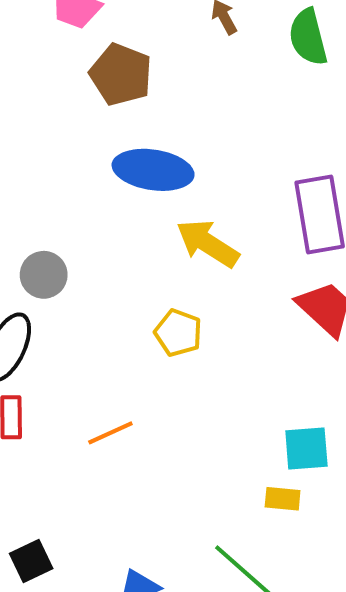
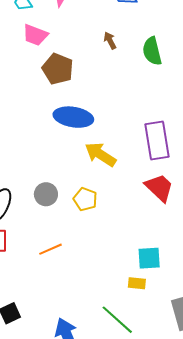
gray circle: (44, 275) -> (46, 194), moved

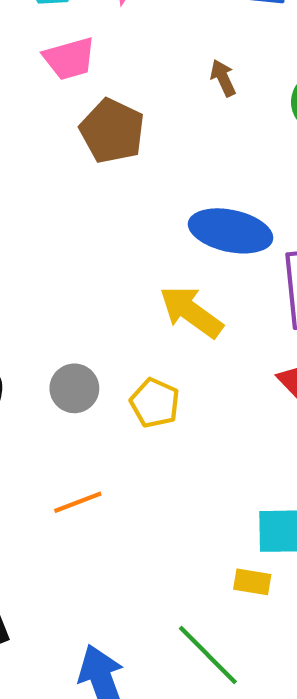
pink trapezoid: (35, 35) -> (69, 59), turned -40
blue ellipse: (73, 117) -> (231, 231), moved

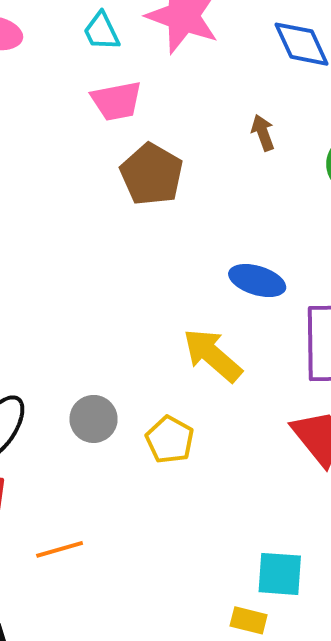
blue ellipse: (231, 231) -> (257, 281), size x0.7
orange line: (78, 502) -> (60, 549), moved

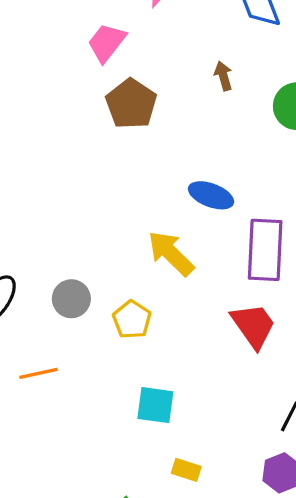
pink trapezoid: (116, 101) -> (107, 43), turned 135
orange line: (60, 549) -> (39, 373), moved
cyan square: (280, 574) -> (155, 405), moved

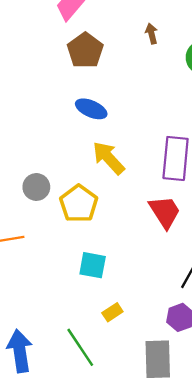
blue ellipse: (211, 195) -> (91, 109), moved
yellow pentagon: (132, 320) -> (79, 204), size x1.4
yellow rectangle: (186, 470) -> (112, 312), turned -54

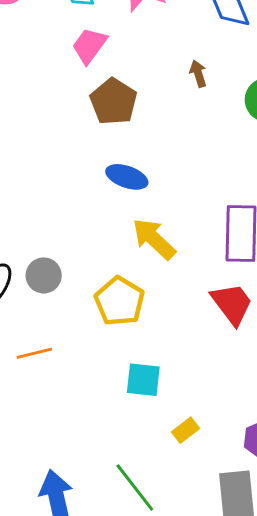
gray circle: (36, 187) -> (44, 275), moved
yellow rectangle: (112, 312) -> (186, 430), moved

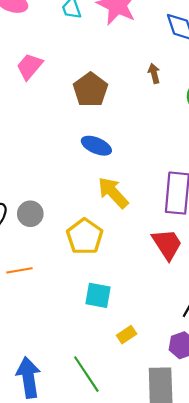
pink trapezoid: (89, 46) -> (30, 66), moved

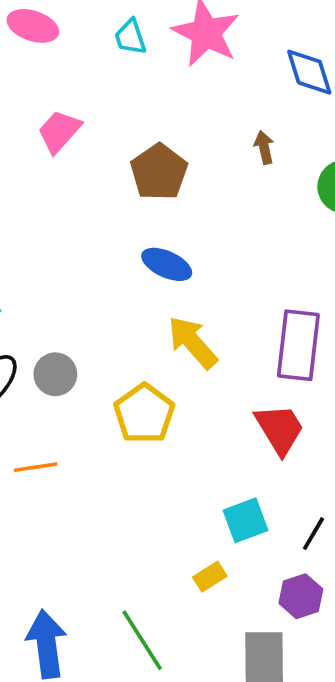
cyan square: (98, 295) -> (245, 520), moved, turned -32

